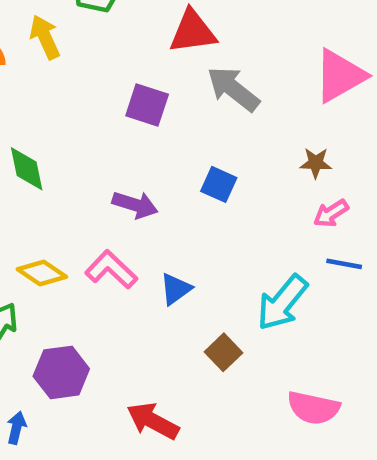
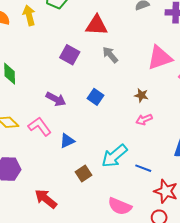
gray arrow: (233, 89) -> (110, 55), size x0.7
blue line: (344, 264) -> (143, 168), moved

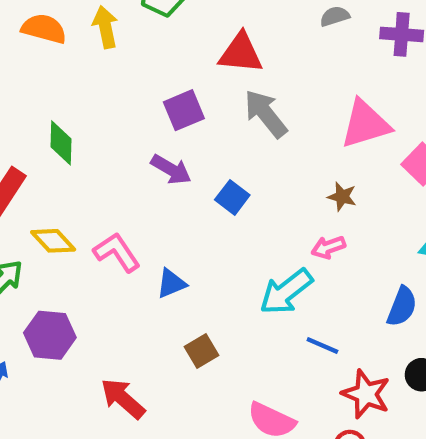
purple square: (70, 55) -> (184, 110), turned 36
gray arrow: (110, 55) -> (266, 114), size x1.4
brown star: (141, 95) -> (342, 197), moved
purple arrow: (56, 99) -> (171, 169), moved
cyan arrow: (114, 156) -> (286, 292), moved

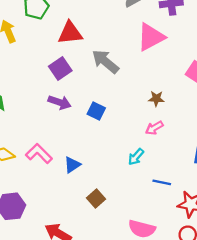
red triangle: (241, 53) -> (70, 33), moved
pink triangle: (365, 124) -> (151, 37), moved
cyan arrow: (286, 292) -> (136, 157), size x0.6

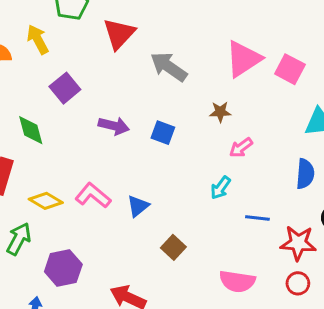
red triangle: (70, 33) -> (119, 34), turned -36
pink triangle: (151, 37) -> (243, 59), moved
purple square: (60, 68) -> (65, 88), moved
brown star: (156, 99) -> (220, 112), moved

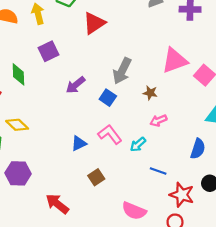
gray arrow: (169, 67) -> (122, 71), moved, turned -112
purple arrow: (114, 126) -> (76, 85), turned 114
pink L-shape: (93, 196) -> (110, 134), moved

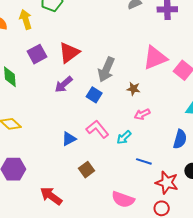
red triangle: (94, 23) -> (69, 53), moved

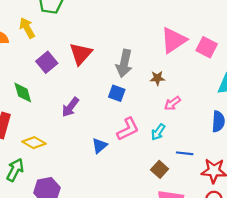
purple arrow: (64, 84) -> (70, 107), moved
pink L-shape: (97, 129) -> (128, 129), turned 115
brown square: (86, 170) -> (160, 169), moved

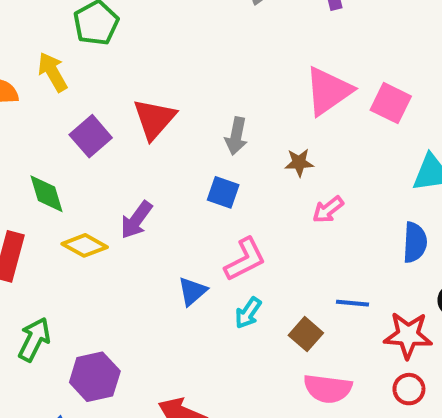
gray arrow: (124, 63) -> (236, 136), size x0.7
cyan arrow: (158, 132) -> (248, 313), moved
yellow diamond: (34, 143) -> (85, 245), moved

